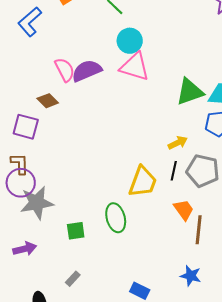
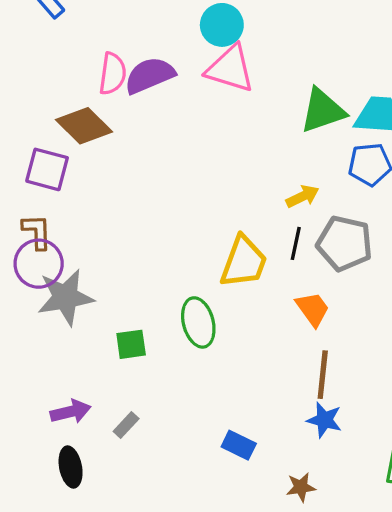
pink semicircle: (65, 70) -> (113, 74), turned 35
brown diamond: (48, 101) -> (84, 126), size x1.5
brown line: (199, 230) -> (323, 375), moved
purple arrow: (25, 249) -> (71, 412), moved

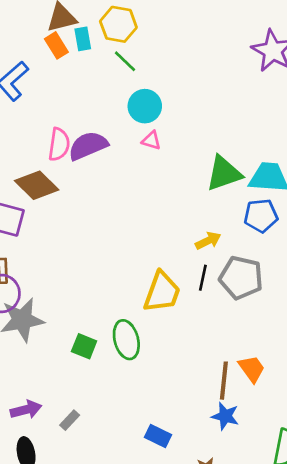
pink triangle: (230, 69) -> (151, 140), size x0.5
orange trapezoid: (313, 309) -> (252, 369), moved
green square: (131, 344) -> (84, 346), moved, turned 30

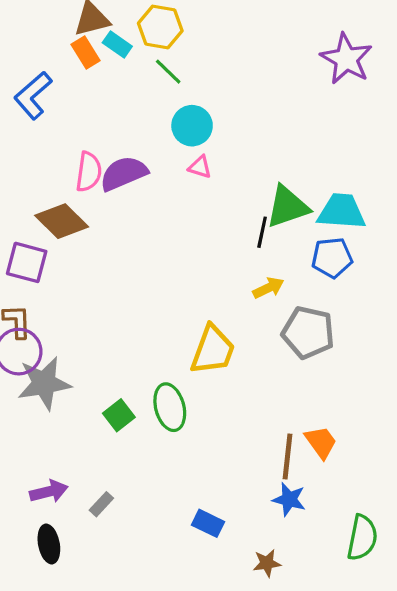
cyan rectangle: (83, 39) -> (117, 45), turned -45
black line: (203, 278) -> (262, 232), moved
green square: (84, 346) -> (119, 415), turned 30

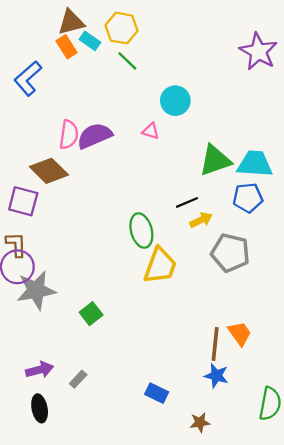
cyan circle: (192, 126) -> (175, 101), moved
black line: (262, 232) -> (187, 202), moved, turned 55
green ellipse: (170, 407) -> (141, 231), moved

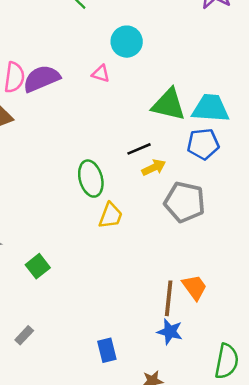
green triangle: (215, 160) -> (169, 104), turned 32
yellow trapezoid: (160, 266) -> (111, 216), size x0.7
blue rectangle: (157, 393) -> (107, 350), turned 50

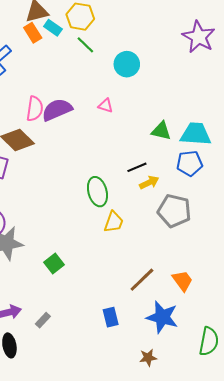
cyan circle: (127, 42) -> (127, 64), moved
green triangle: (169, 104) -> (161, 131), size x0.7
brown line: (169, 298) -> (142, 280), moved, turned 40
blue star: (170, 332) -> (162, 317), size x1.5
blue rectangle: (107, 350) -> (111, 317), moved

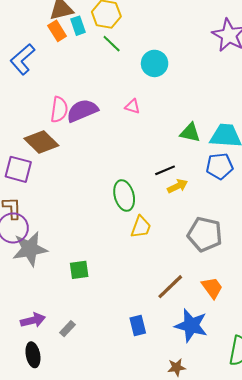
cyan rectangle: (53, 28) -> (78, 26), turned 36
gray pentagon: (174, 211) -> (205, 234), moved
green square: (54, 263) -> (79, 270), turned 30

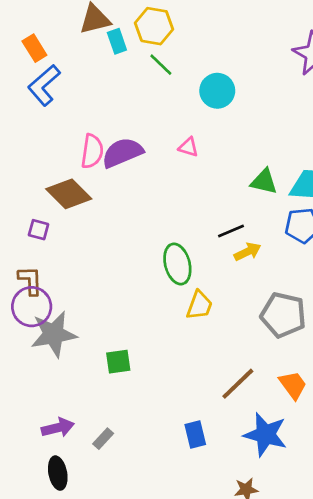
orange rectangle: (57, 31) -> (34, 48), moved
purple square: (18, 169) -> (39, 230), size x0.6

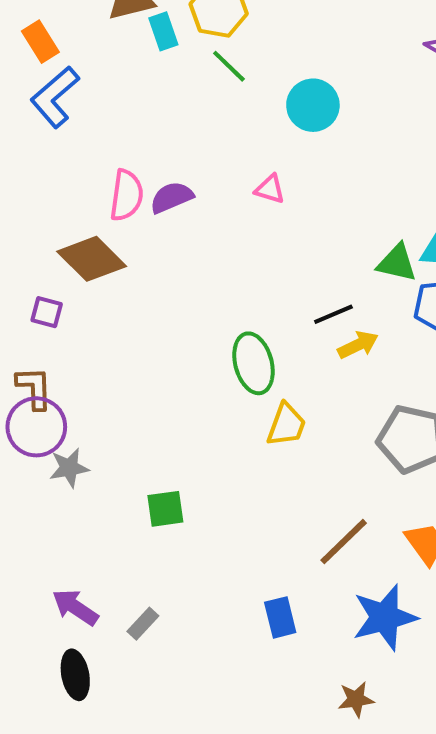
purple semicircle: (122, 153) -> (172, 197), size x0.7
green triangle: (264, 182) -> (397, 263), moved
gray star: (54, 334) -> (69, 468), size x0.6
purple arrow: (58, 428) -> (75, 607), turned -132
blue star: (265, 435) -> (385, 617), turned -30

